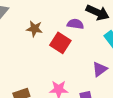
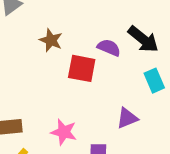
red square: (60, 43) -> (82, 68), turned -36

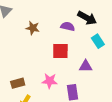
red square: (82, 68) -> (60, 51), moved
purple triangle: (127, 118) -> (86, 66), turned 32

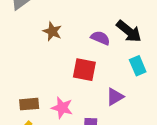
purple triangle: (86, 66) -> (115, 97), turned -40
brown rectangle: (18, 83) -> (29, 104), moved

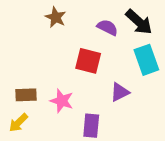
cyan rectangle: (138, 66) -> (146, 60), size x1.4

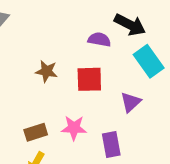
brown star: (56, 17) -> (46, 71), moved

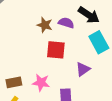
brown star: (46, 71) -> (45, 25), moved

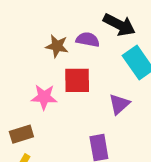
pink star: (41, 83) -> (44, 97), moved

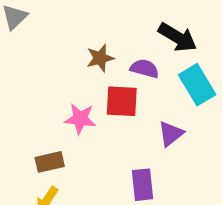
purple semicircle: (88, 40) -> (145, 69), moved
brown star: (57, 46) -> (100, 58), turned -30

